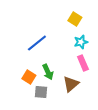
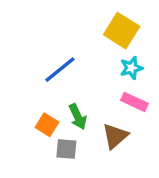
yellow square: (75, 19) -> (122, 31), size x1.5
pink rectangle: (83, 63) -> (135, 102), turned -42

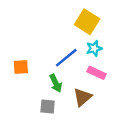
blue line: (60, 70) -> (66, 58), moved
orange square: (47, 125) -> (21, 67), moved, turned -35

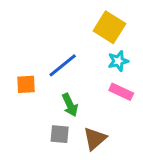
blue line: (66, 58) -> (63, 65), moved
brown triangle: (82, 97) -> (95, 139), moved

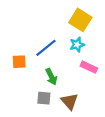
cyan star: (118, 61) -> (77, 45), moved
brown triangle: (95, 139) -> (70, 101), turned -30

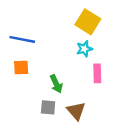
blue line: (46, 48) -> (22, 39), moved, turned 50
pink rectangle: (89, 67) -> (97, 73), turned 63

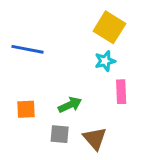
orange square: (21, 68) -> (26, 109), moved
green arrow: (56, 84) -> (70, 105), turned -90

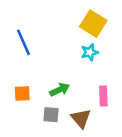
blue line: (28, 49) -> (23, 42), turned 55
pink rectangle: (121, 92) -> (103, 96), moved

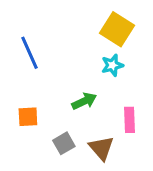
green arrow: (60, 90) -> (84, 101), moved
gray square: (51, 115) -> (64, 143), turned -35

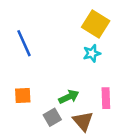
green arrow: (84, 101) -> (69, 97), moved

